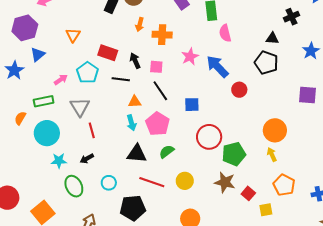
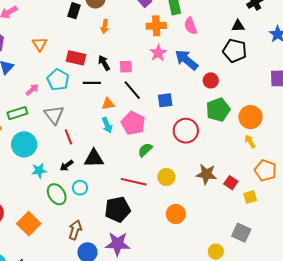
orange cross: (162, 35) -> (156, 26), moved
black triangle: (137, 154) -> (94, 158), moved
green pentagon: (234, 154) -> (218, 110), moved
cyan circle: (109, 183) -> (80, 188), moved

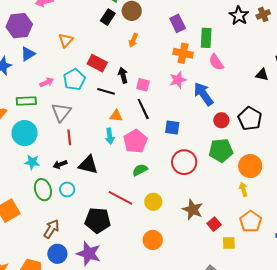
pink semicircle: (191, 26) -> (216, 62), turned -30
black pentagon: (235, 51) -> (250, 119), moved

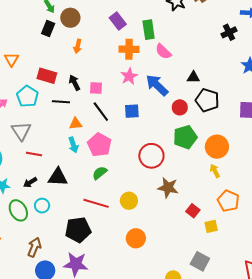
black triangle: (262, 75) -> (193, 77), moved
blue square: (172, 127) -> (132, 111), moved
red line: (69, 137) -> (34, 154), turned -63
green semicircle: (140, 170) -> (100, 173), moved
brown star: (193, 209) -> (168, 188), moved

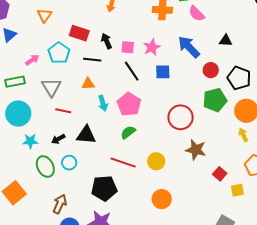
pink star: (129, 76) -> (152, 47), moved
black pentagon: (207, 100) -> (239, 78), moved
orange triangle: (76, 124) -> (88, 84), moved

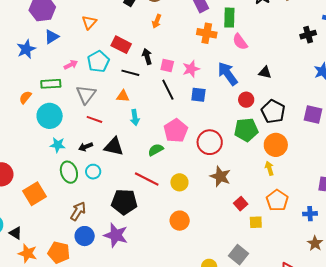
pink pentagon: (129, 104) -> (176, 131), moved

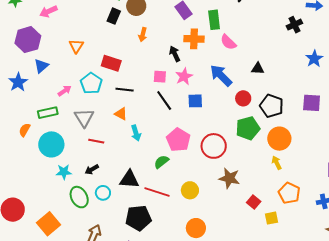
black arrow: (147, 56) -> (175, 54), moved
orange triangle: (123, 96) -> (121, 114), turned 32
black triangle: (114, 147) -> (129, 179), moved

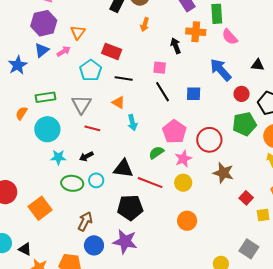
purple hexagon: (28, 40) -> (44, 23), moved
pink star: (184, 76) -> (183, 159), moved
pink arrow: (65, 91) -> (64, 51), moved
green ellipse: (79, 197) -> (72, 183), turned -60

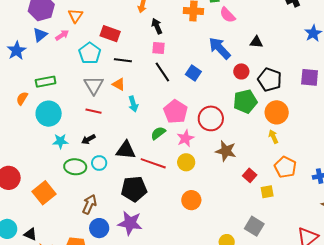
black arrow: (176, 46) -> (157, 26), moved
blue square: (194, 94) -> (193, 73), turned 35
gray triangle: (81, 104) -> (94, 85), moved

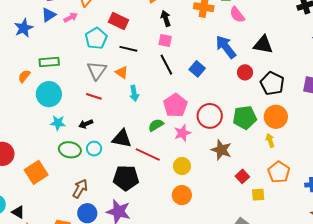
black triangle: (256, 42) -> (263, 45), size x1.5
green pentagon: (245, 101) -> (245, 117), moved
yellow circle: (186, 162) -> (182, 166), moved

